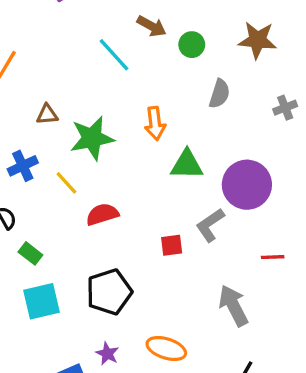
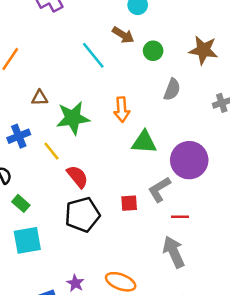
red semicircle: (102, 214) -> (77, 177), turned 65
red line: (273, 257) -> (180, 217), moved
black pentagon: (109, 292) -> (82, 215), moved

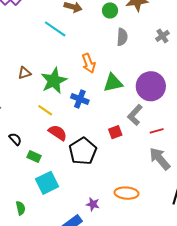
green circle: (153, 51) -> (110, 10), moved
blue cross: (19, 136) -> (80, 99), moved, turned -30
red semicircle: (77, 177) -> (58, 133), moved

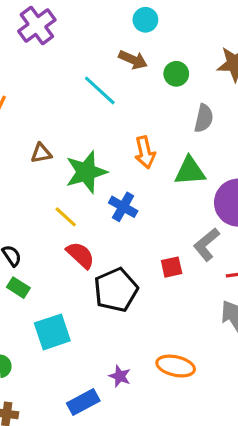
green circle: (110, 10) -> (176, 74), moved
green triangle: (113, 83) -> (190, 171), moved
green rectangle: (34, 156) -> (18, 288), moved

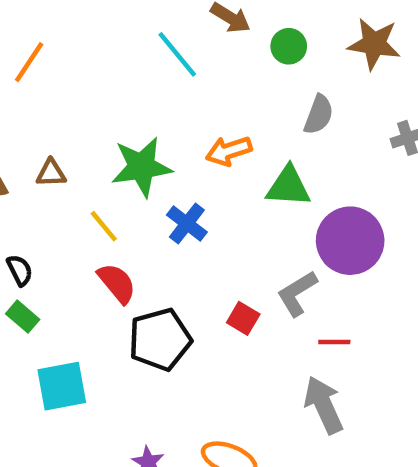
orange arrow: (145, 152) -> (229, 151), turned 76
brown triangle: (41, 153) -> (51, 173), moved
red square: (172, 267) -> (243, 318), turned 35

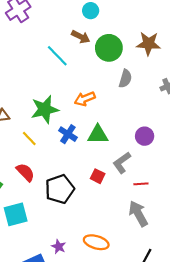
green circle: (289, 46) -> (109, 48), size x1.6
green triangle: (288, 186) -> (98, 135), moved
purple circle: (350, 241) -> (145, 136), size x0.6
red semicircle: (117, 283) -> (25, 172), moved

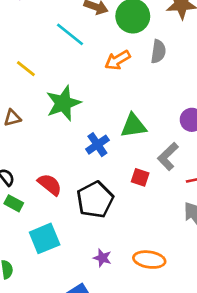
orange arrow: (85, 99) -> (118, 60), moved
blue cross: (68, 134) -> (97, 145), moved, turned 30
yellow line: (29, 138) -> (26, 69), moved
purple star: (59, 247) -> (102, 258), moved

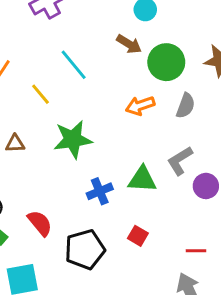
cyan line: (70, 34) -> (74, 65), moved
gray L-shape: (168, 156) -> (180, 161), moved

